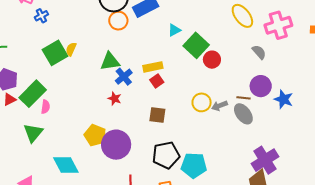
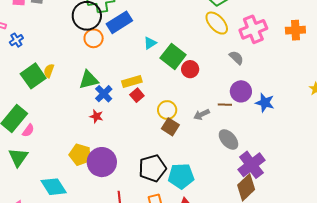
yellow circle: (202, 102) -> (167, 110), moved
pink semicircle: (45, 107) -> (28, 130), turned 32
gray ellipse: (243, 114) -> (228, 139), moved
brown square: (157, 115) -> (170, 127), moved, turned 30

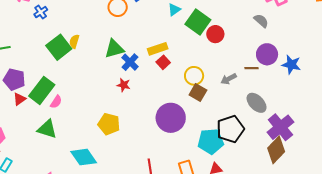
green triangle: (18, 157) -> (47, 129), turned -45
purple circle: (102, 162) -> (171, 118), moved
black pentagon: (152, 168) -> (230, 129), moved

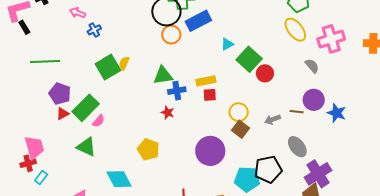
blue cross: (130, 62) -> (177, 91), turned 30
red square: (163, 62) -> (210, 95), turned 32

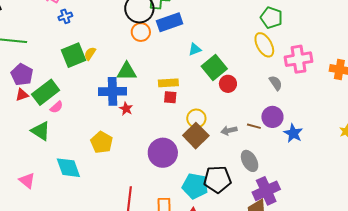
blue cross: (177, 91) -> (112, 91), moved, size x1.5
brown square: (240, 129) -> (196, 136), size x1.4

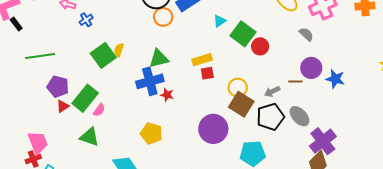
black pentagon: (217, 179) -> (270, 117), moved

